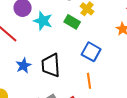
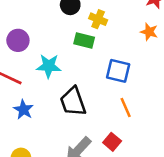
cyan star: (43, 21) -> (49, 66), moved
blue star: (24, 66) -> (23, 110), moved

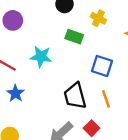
yellow cross: (98, 19) -> (98, 18), moved
purple circle: (18, 40) -> (13, 20), moved
black trapezoid: (73, 102) -> (75, 96), moved

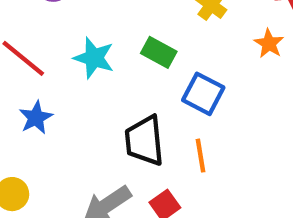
green rectangle: (74, 37) -> (159, 52), moved

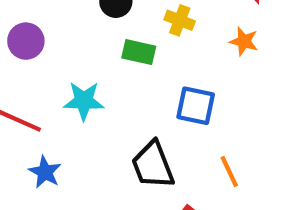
green rectangle: (159, 52) -> (139, 52), moved
orange line: (200, 156) -> (229, 172), moved

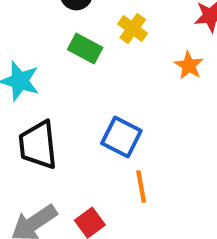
blue square: (196, 106) -> (121, 137), moved
black trapezoid: (153, 165) -> (38, 145), moved

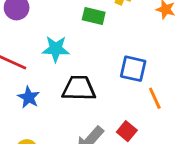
black trapezoid: (38, 145) -> (79, 88), turned 112

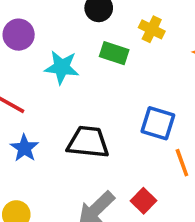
cyan star: (56, 49) -> (62, 67), moved

